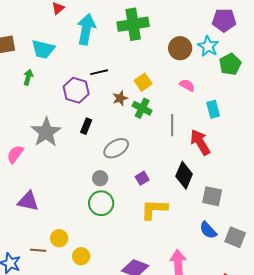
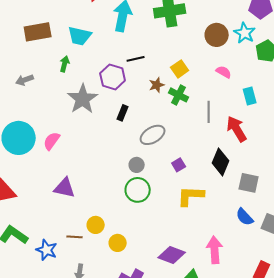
gray star: (46, 132) -> (83, 99), moved

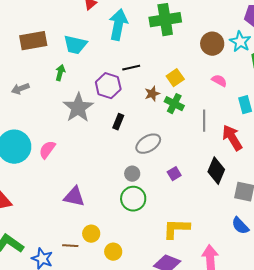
purple triangle: (65, 188) -> (74, 197), moved
yellow L-shape: (191, 196) -> (176, 229), moved

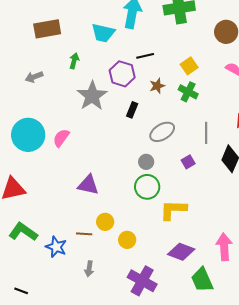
cyan trapezoid: (75, 45) -> (103, 33), moved
brown star: (152, 94) -> (157, 86), moved
gray line: (204, 121) -> (206, 133), moved
yellow L-shape: (176, 229) -> (173, 210), moved

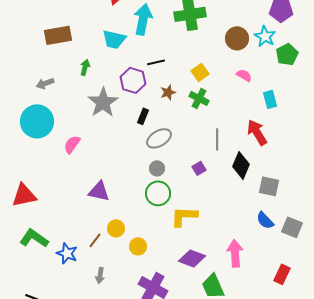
gray ellipse: (162, 132) -> (159, 138), moved
cyan circle: (28, 135) -> (37, 121), moved
brown line: (84, 234) -> (95, 240), turned -56

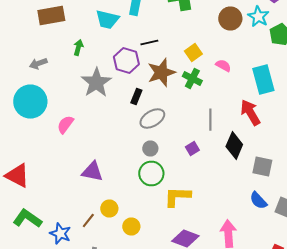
pink semicircle: (244, 75) -> (223, 66), moved
brown star: (168, 92) -> (161, 72), size x1.8
cyan rectangle: (270, 99) -> (263, 80), size x1.6
red triangle: (24, 195) -> (17, 176), turned 40

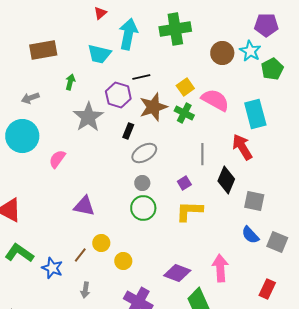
pink semicircle: (223, 66) -> (215, 100), size x1.8
yellow L-shape: (177, 196) -> (189, 211), moved

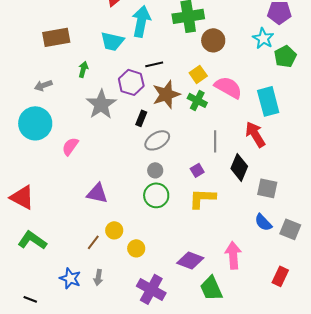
brown circle: (222, 53) -> (213, 40), moved
blue star: (52, 268) -> (70, 278), moved

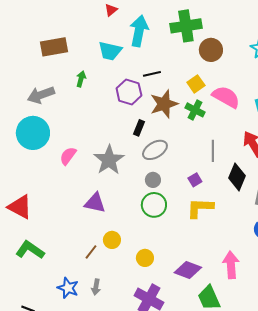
gray arrow: (43, 85) -> (41, 95), size x1.5
gray star: (101, 104) -> (109, 160), moved
yellow circle: (136, 248) -> (145, 258), moved

